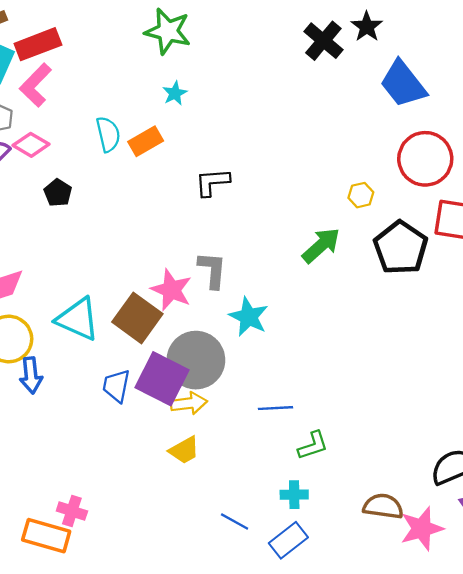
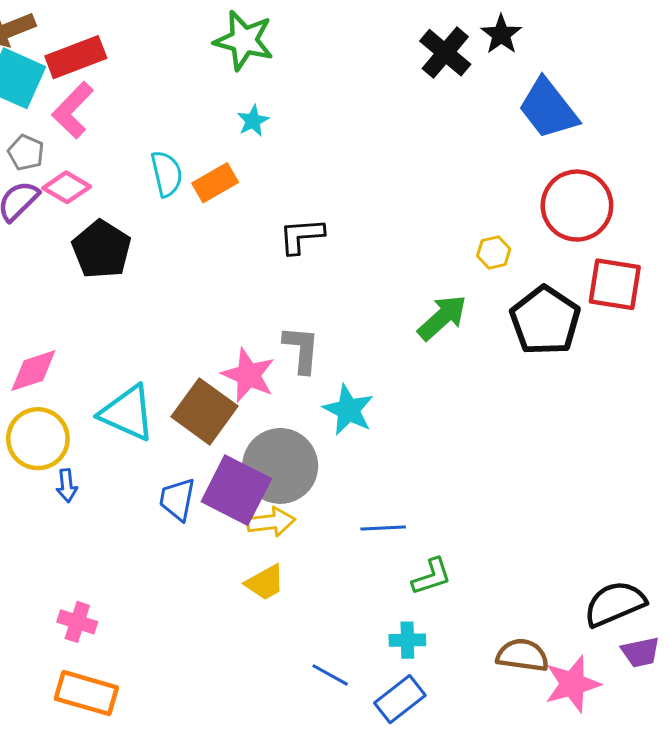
black pentagon: (58, 193) -> (102, 249), size x1.6
blue arrow: (31, 375) -> (67, 486), size x0.7
pink cross: (72, 511) -> (77, 622), moved

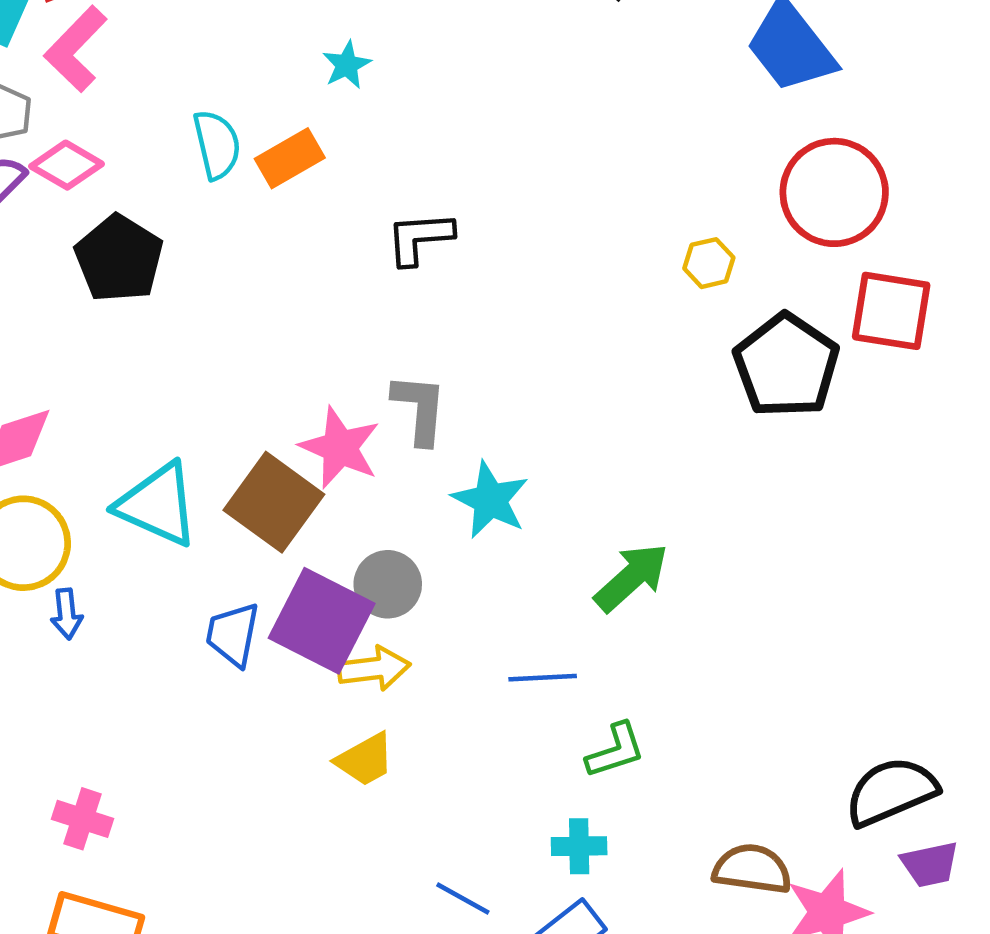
green arrow: (442, 318) -> (631, 577), moved
gray circle: (280, 466) -> (388, 584), size x0.6

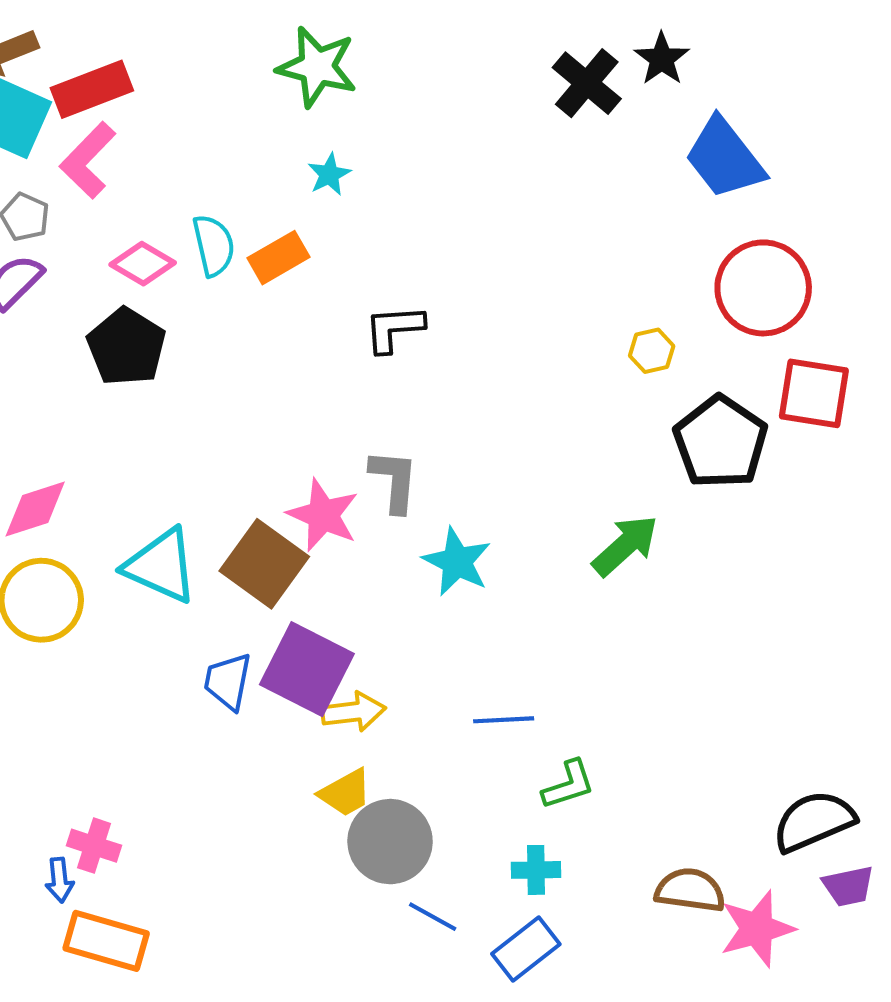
pink diamond: (67, 165) -> (143, 264), moved
green arrow: (631, 577) -> (625, 545), moved
gray circle: (388, 584) -> (390, 842), moved, size x1.4
blue arrow: (67, 614) -> (59, 880), moved

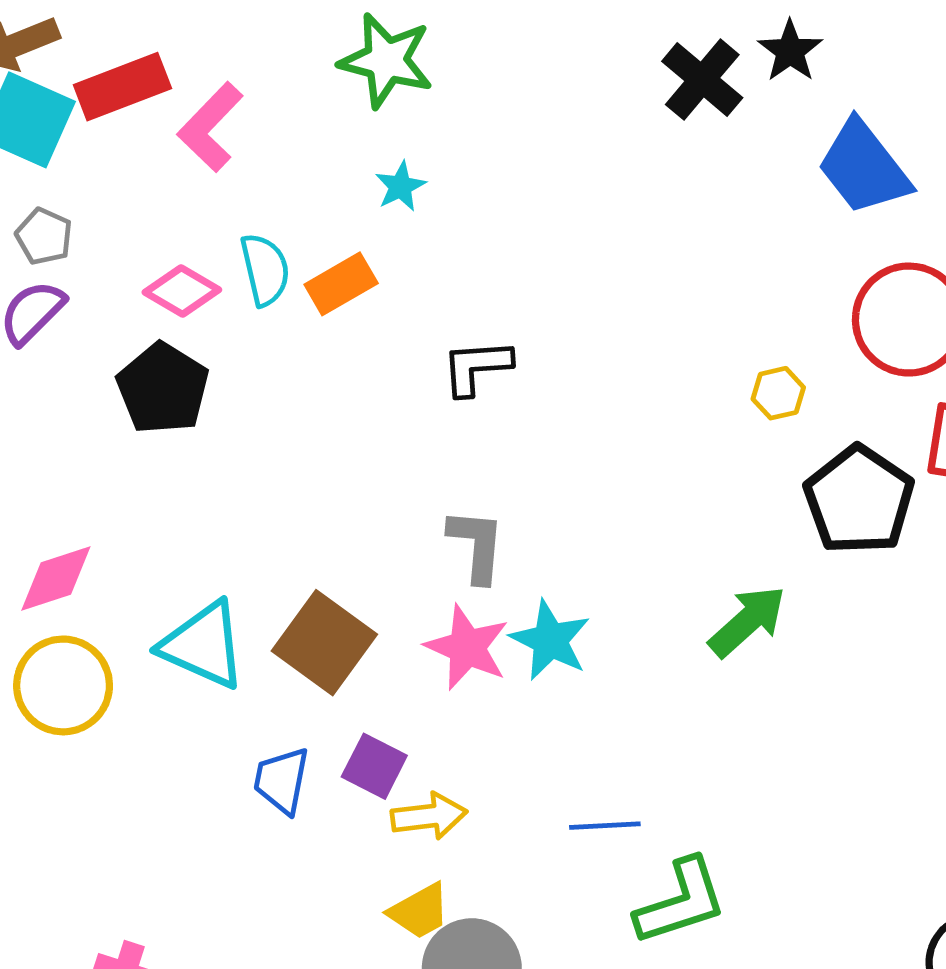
pink L-shape: (88, 160) -> (210, 127), moved
pink star: (323, 515) -> (467, 647), moved
purple square: (307, 669) -> (374, 766), size x0.6
green L-shape: (568, 785) -> (681, 902), size x1.5

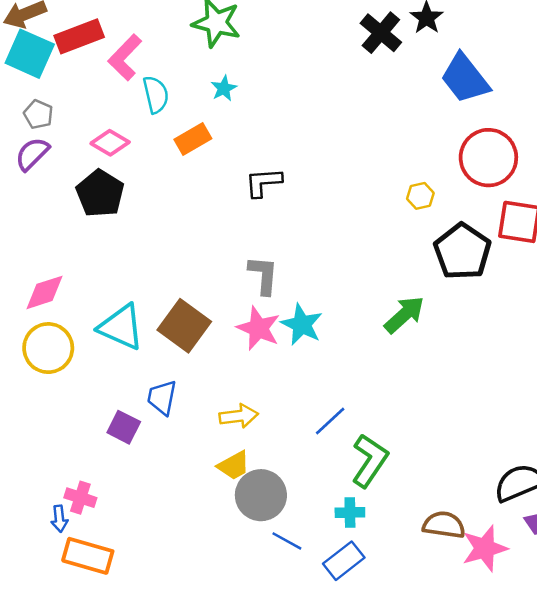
cyan semicircle: (265, 270) -> (156, 95), moved
purple square: (374, 766) -> (124, 427), moved
blue line: (605, 826) -> (330, 421), turned -40
green L-shape: (681, 902) -> (370, 461), turned -38

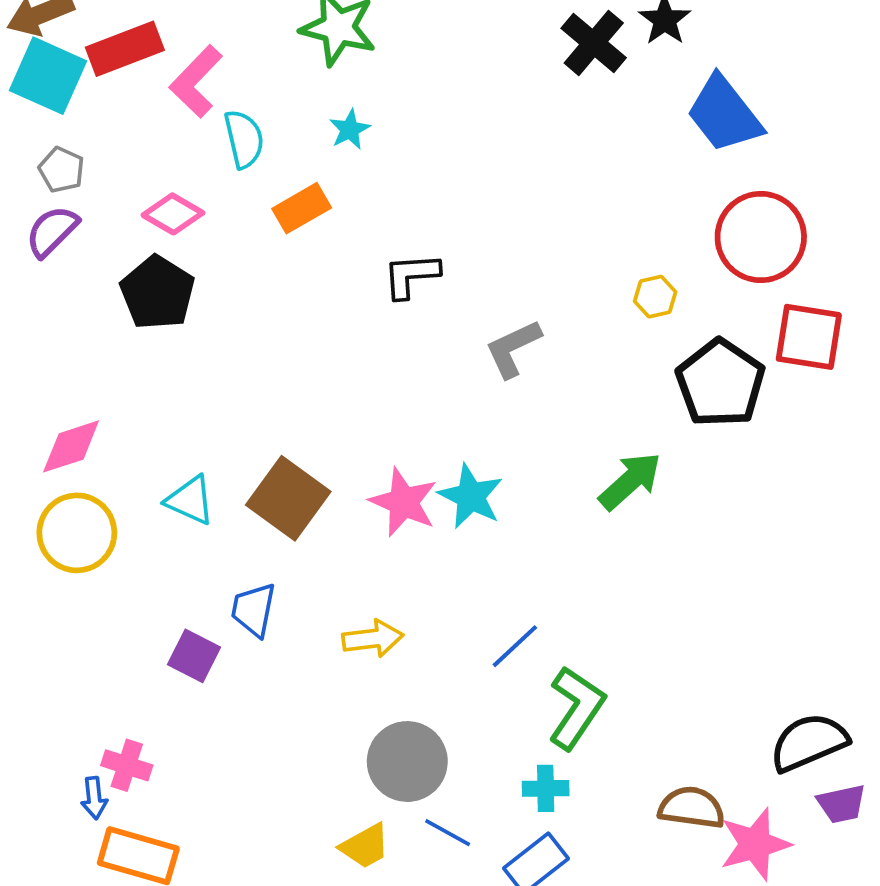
gray L-shape: (263, 275) -> (513, 348), moved, turned -120
cyan triangle: (121, 327) -> (190, 500), size x0.7
yellow trapezoid: (234, 466) -> (365, 846), moved

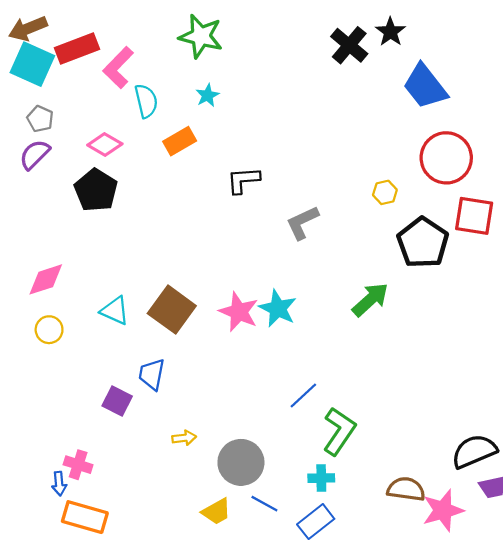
yellow circle: (77, 533) -> (49, 330), size x0.6
yellow arrow: (373, 639) -> (184, 438), moved, size x0.7

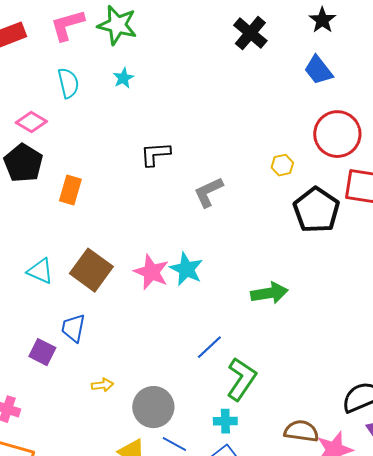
black star: (390, 32) -> (322, 20), moved
pink L-shape: (118, 67) -> (67, 25), moved, turned 30
blue trapezoid: (425, 86) -> (318, 70), size x0.7
orange rectangle: (180, 141) -> (70, 190), moved, turned -44
green arrow: (370, 300) -> (269, 293), moved, turned 33

